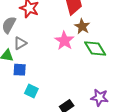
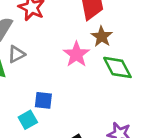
blue square: (20, 70) -> (43, 100), moved
cyan square: (31, 91) -> (28, 120), turned 32

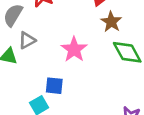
pink star: (76, 54) -> (74, 49), moved

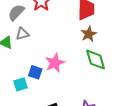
pink star: (74, 49) -> (55, 63), moved

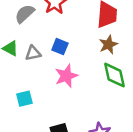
gray triangle: (22, 34) -> (33, 53), moved
blue square: (35, 72) -> (60, 47), moved

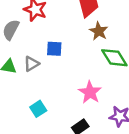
pink star: (66, 76) -> (90, 92), moved

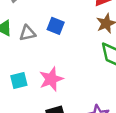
pink star: (90, 92) -> (51, 79), moved

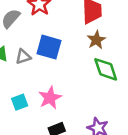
blue square: (56, 26) -> (49, 47), size x1.5

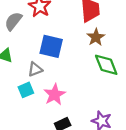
gray triangle: (23, 57) -> (35, 69), moved
cyan square: (20, 102) -> (26, 90), moved

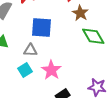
gray triangle: (35, 69) -> (30, 50), turned 32

